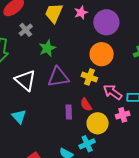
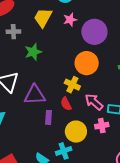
gray cross: (26, 30) -> (13, 32), turned 32
purple triangle: (58, 77) -> (35, 95), moved
red semicircle: (86, 105) -> (66, 104), moved

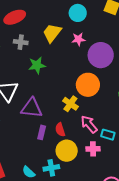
red semicircle: (66, 104) -> (60, 130), moved

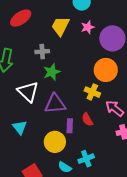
gray cross: (21, 42) -> (42, 52), moved
green star: (37, 65) -> (52, 72), moved
yellow circle: (67, 151) -> (55, 142), moved

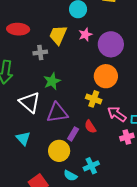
red ellipse: (21, 18) -> (18, 29), turned 40
gray cross: (42, 52) -> (40, 52), moved
purple rectangle: (70, 126) -> (73, 134), turned 32

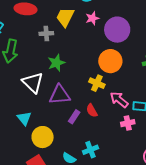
yellow circle: (59, 151) -> (43, 137), moved

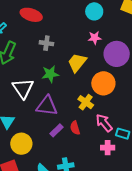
yellow trapezoid: (65, 17) -> (77, 63), moved

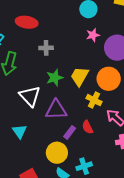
yellow trapezoid: (77, 63) -> (80, 76), moved
yellow circle: (21, 144) -> (57, 153), moved

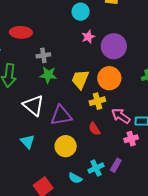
green star: (55, 78) -> (48, 75), moved, turned 30
yellow cross: (94, 100) -> (97, 101), turned -35
purple rectangle: (70, 132) -> (116, 165), moved
yellow circle: (57, 153) -> (66, 146), moved

